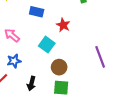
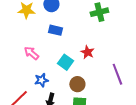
red star: (63, 25) -> (87, 52), moved
blue star: (14, 61) -> (41, 80), moved

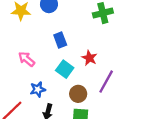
blue rectangle: (55, 30) -> (60, 40), moved, turned 56
purple line: (117, 74) -> (106, 82), moved, turned 50

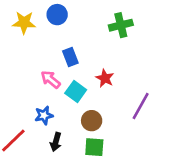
pink arrow: (27, 59) -> (51, 80), moved
purple line: (106, 82) -> (141, 106), moved

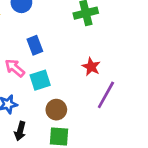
red star: (105, 78) -> (91, 67), moved
cyan square: (76, 91) -> (40, 80), turned 36

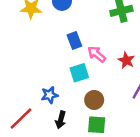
pink arrow: (15, 68) -> (97, 54), moved

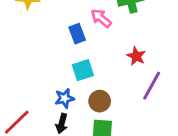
pink arrow: (97, 54) -> (101, 18), moved
blue star: (50, 95) -> (65, 98), moved

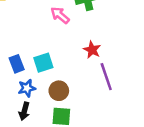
blue rectangle: (77, 34) -> (17, 64), moved
purple line: (152, 86) -> (106, 77), turned -48

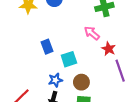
pink arrow: (60, 15) -> (92, 33), moved
blue rectangle: (17, 64) -> (47, 47), moved

